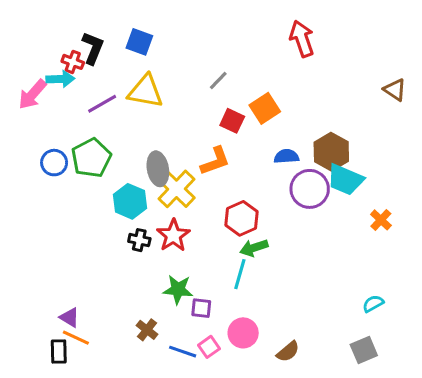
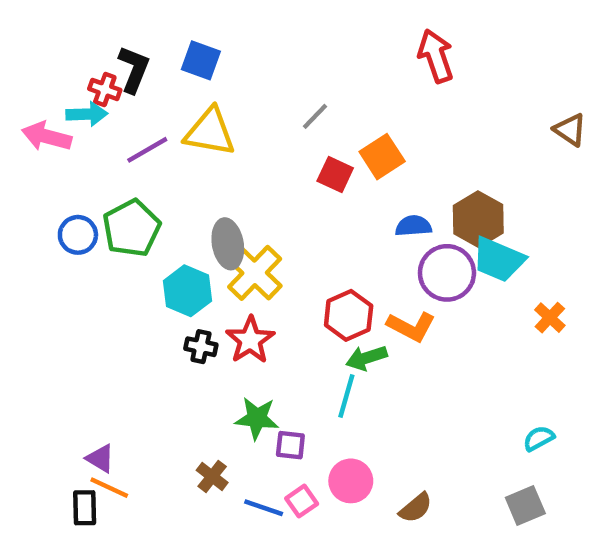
pink arrow: (32, 94) -> (47, 136), turned 64
orange L-shape: (215, 161) -> (411, 327), moved, turned 48

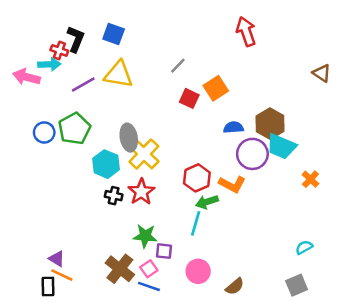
brown cross: (212, 476) -> (120, 269), size x1.6
pink square: (302, 501) -> (149, 269), moved

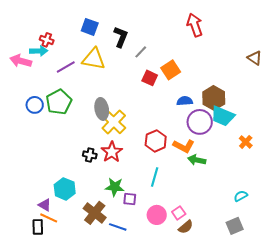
black L-shape: (76, 39) -> (121, 37), moved
cyan hexagon: (106, 164) -> (65, 189), moved
green arrow: (207, 202) -> (197, 160), moved, turned 30
pink square: (149, 269) -> (179, 213), moved

